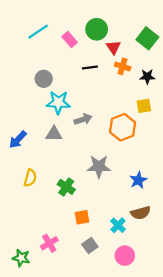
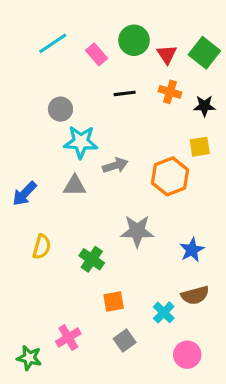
red triangle: (114, 47) -> (167, 54), moved
pink circle: (125, 256) -> (187, 355), moved

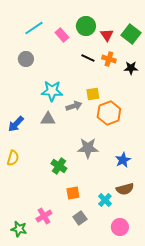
black line: (125, 93) -> (88, 58), moved, turned 32
gray circle: (60, 109) -> (26, 59), moved
yellow square: (200, 147) -> (93, 94), moved
yellow semicircle: (42, 247) -> (13, 158), moved

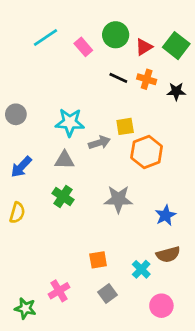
red triangle: (107, 35) -> (144, 47), turned 32
gray circle: (26, 59) -> (16, 114), moved
green cross: (59, 166) -> (63, 196), moved

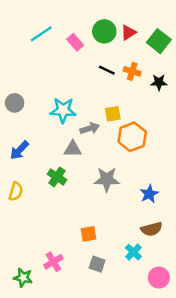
red triangle: (144, 47) -> (129, 33), moved
gray triangle: (64, 160) -> (73, 149), moved
cyan cross: (141, 269) -> (133, 252), moved
gray square: (108, 294) -> (97, 264), turned -35
pink circle: (161, 306) -> (159, 278), moved

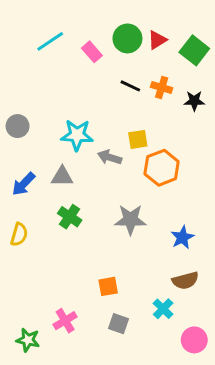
gray arrow: (90, 128) -> (110, 157), turned -144
gray triangle: (73, 149) -> (62, 177), moved

